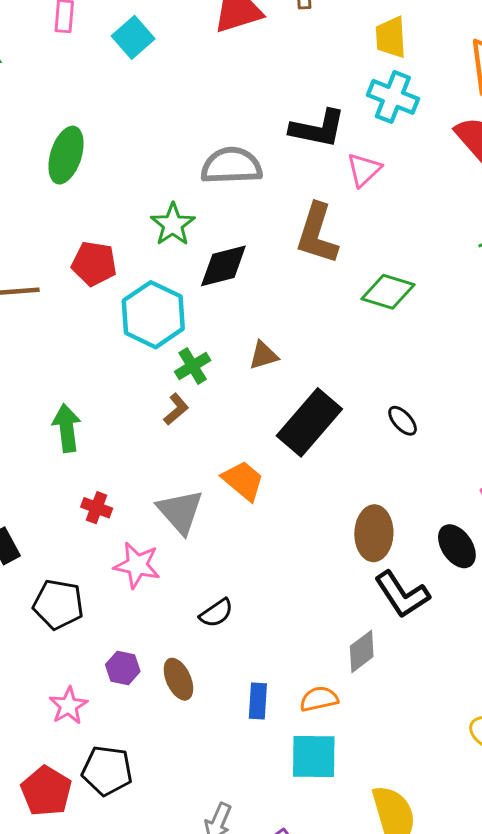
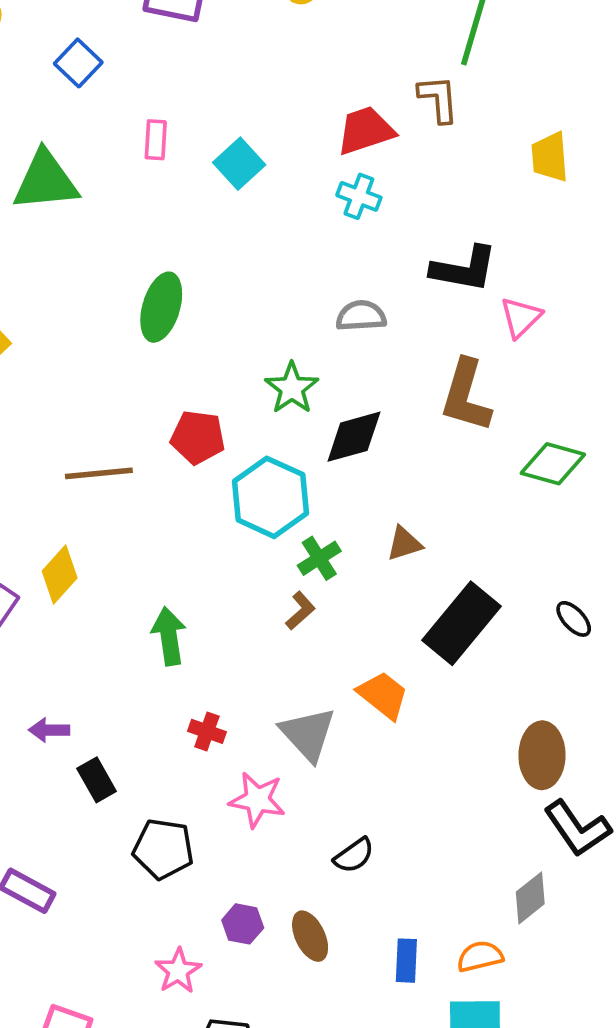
cyan cross: (393, 97) -> (359, 196), moved, size x0.7
gray semicircle: (231, 166) -> (361, 316), size x0.7

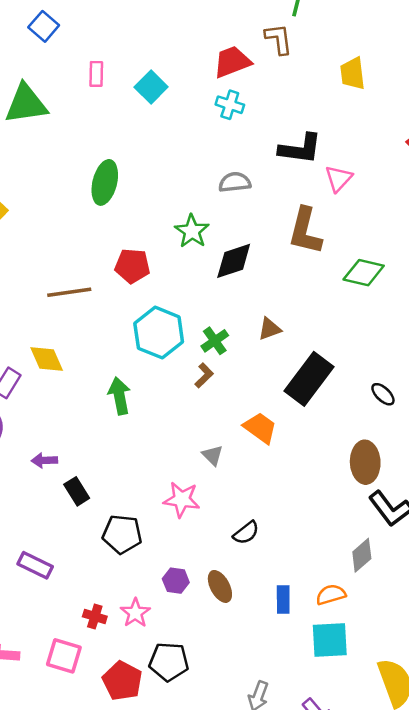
cyan hexagon: (270, 497) -> (159, 333), moved
yellow diamond: (60, 574) -> (47, 359), turned -63
black ellipse: (574, 619) -> (383, 394), moved
red cross: (207, 731) -> (95, 616), moved
gray triangle: (308, 734) -> (213, 455), size x0.6

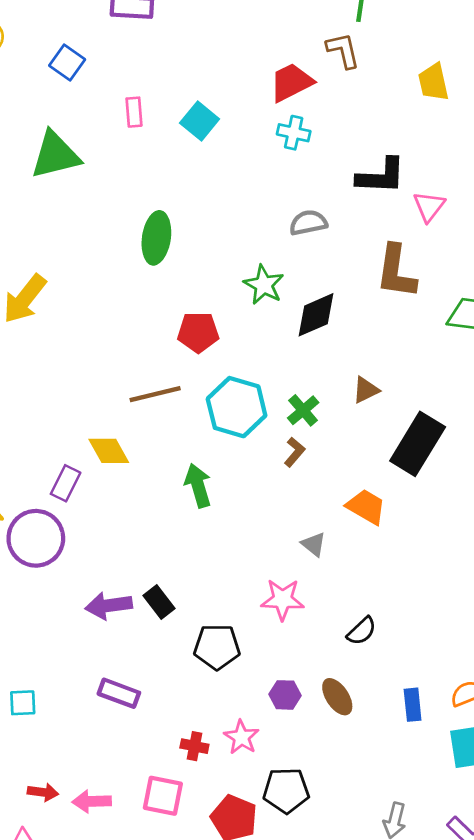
brown line: (69, 292) -> (155, 394), moved
purple arrow: (44, 460) -> (109, 606), moved, size x1.5

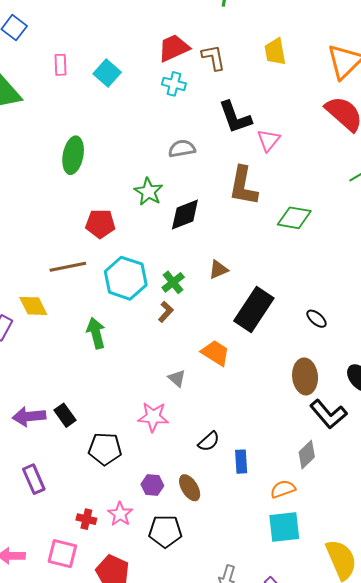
brown L-shape: (343, 50) -> (213, 57), moved
black L-shape: (381, 176) -> (235, 117), turned 66
purple rectangle: (119, 693) -> (34, 479), turned 44
blue rectangle: (413, 705) -> (241, 462), moved
black pentagon: (286, 790) -> (165, 531), moved

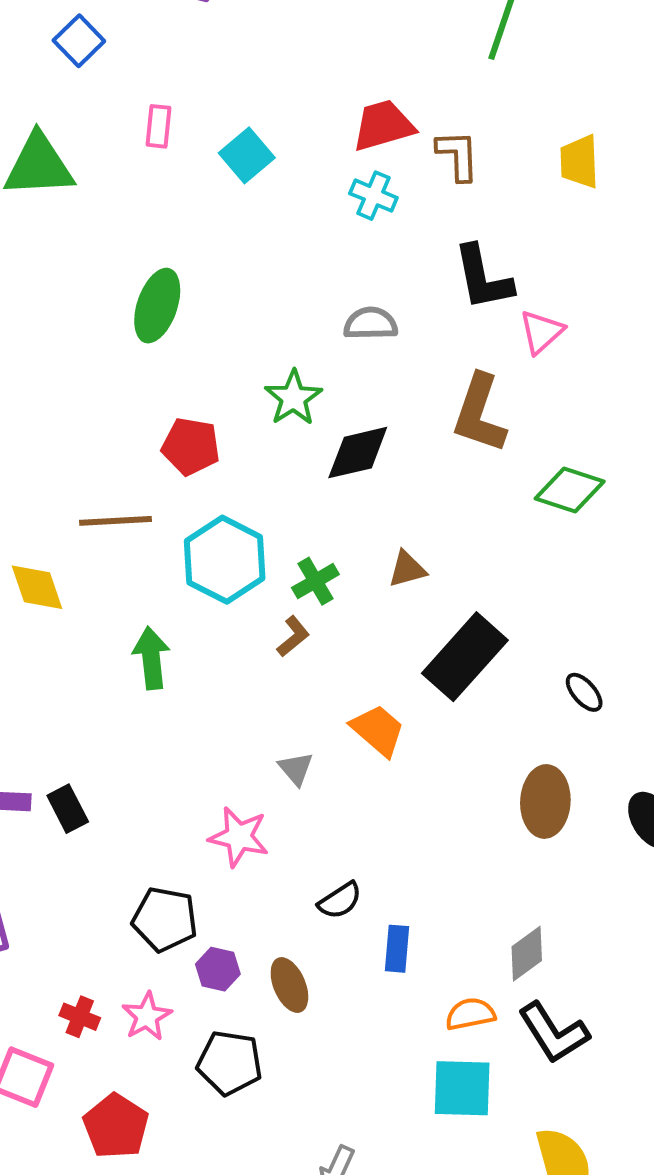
black L-shape: (328, 414) -> (554, 1033), moved
black pentagon: (105, 449) -> (165, 919), moved

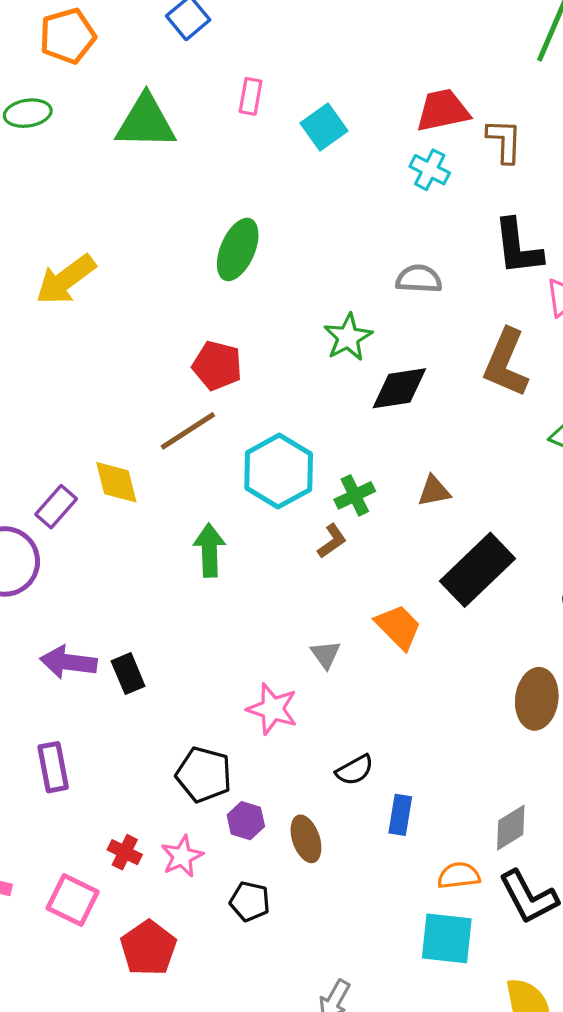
red pentagon: (191, 446) -> (217, 366), moved
brown line: (115, 521) -> (188, 431), turned -34
black pentagon: (230, 1063) -> (250, 901), size x0.7

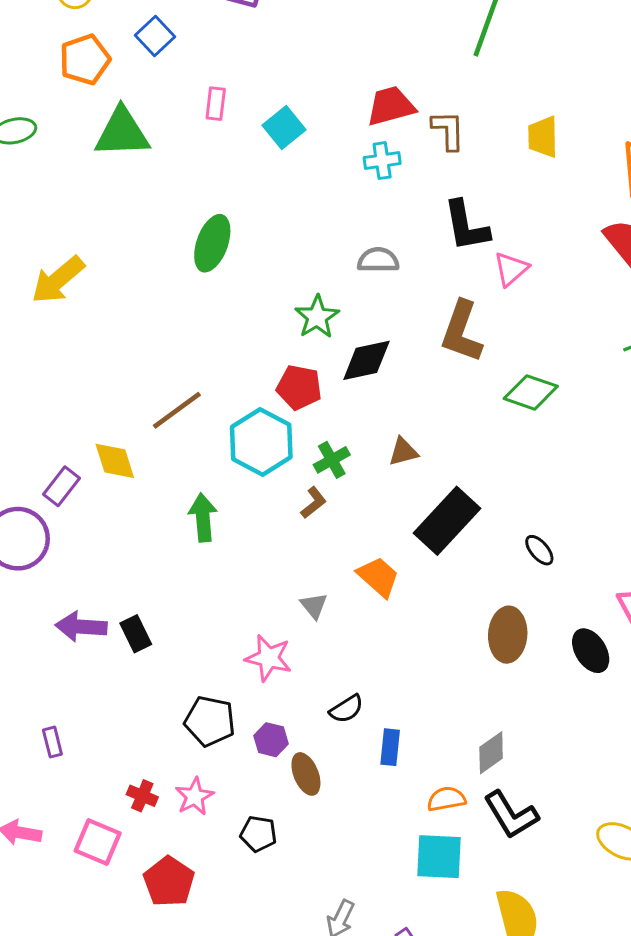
orange pentagon: (68, 36) -> (85, 60), moved
cyan cross: (430, 170) -> (382, 161), turned -32
red pentagon: (217, 366) -> (299, 387), moved
purple rectangle: (53, 767) -> (52, 742), moved, size x0.7
purple hexagon: (246, 821) -> (271, 740), moved

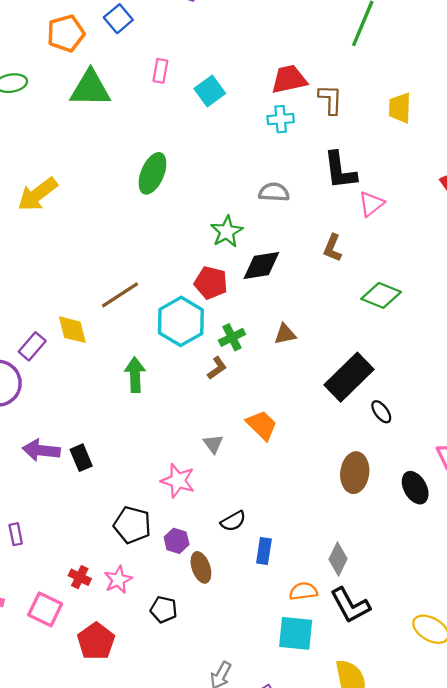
brown L-shape: (462, 332) -> (333, 248), size x0.6
black rectangle: (447, 521) -> (349, 377), moved
gray diamond: (491, 753) -> (338, 559), turned -32

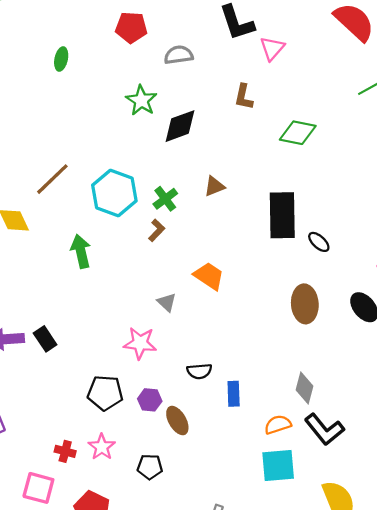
green ellipse: (152, 173) -> (61, 59), size x0.6
red pentagon: (211, 283) -> (131, 27), moved
black rectangle: (349, 377) -> (282, 215), turned -36
black semicircle: (233, 521) -> (199, 371), turned 35

